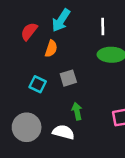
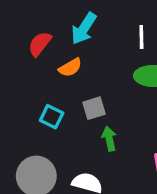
orange semicircle: (51, 49) -> (70, 68), turned 42
green arrow: (77, 111) -> (109, 139), moved

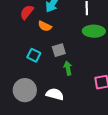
orange semicircle: (70, 68) -> (45, 26), turned 56

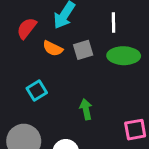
gray square: (59, 50) -> (83, 50), moved
cyan square: (34, 55) -> (37, 90), turned 32

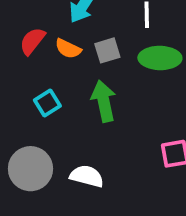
red semicircle: (27, 28) -> (32, 41), moved
green arrow: (86, 109) -> (104, 101), moved, size x1.5

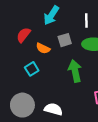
orange semicircle: (68, 49) -> (43, 48), moved
green arrow: (104, 101) -> (75, 71), moved

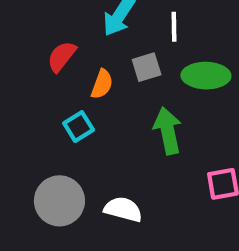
white line: (86, 20) -> (174, 27), moved
orange semicircle: (43, 48) -> (102, 84), turned -96

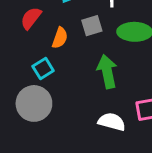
gray circle: (59, 201) -> (34, 103), moved
white semicircle: (123, 209) -> (112, 122), moved

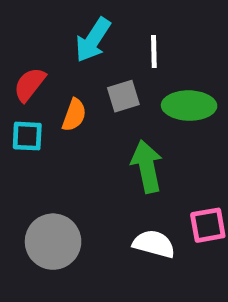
cyan square: (43, 68) -> (27, 136), moved, turned 35
gray circle: (34, 103) -> (53, 242), moved

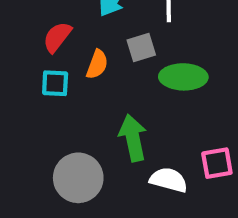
green ellipse: (189, 106) -> (183, 77), moved
green arrow: (147, 167) -> (133, 138), moved

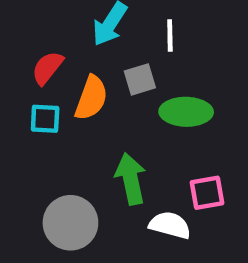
orange semicircle: (97, 64) -> (91, 98), size x1.4
pink square: (217, 163) -> (207, 193), moved

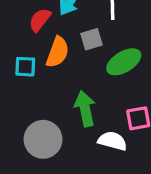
red semicircle: (47, 68) -> (40, 20), moved
green ellipse: (186, 112) -> (124, 62), turned -32

